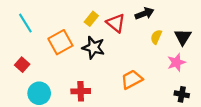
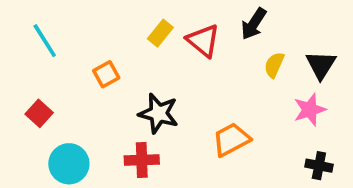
black arrow: (145, 13) -> (254, 24), turned 144
orange square: (60, 42) -> (106, 74), size x0.6
black star: (93, 48) -> (159, 113), moved

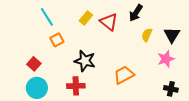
cyan line: (45, 41) -> (47, 17), moved
red square: (39, 113) -> (34, 64), moved

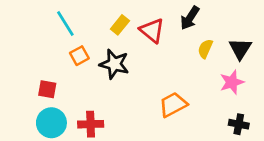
black star: (85, 61) -> (114, 64), moved
red square: (34, 64) -> (47, 89), turned -32
red cross: (76, 86) -> (91, 124), moved

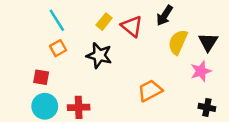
yellow semicircle: (205, 49) -> (178, 42), size x1.5
orange square: (79, 56) -> (58, 48), moved

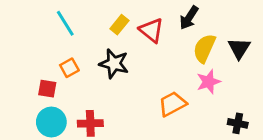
orange square: (58, 48) -> (69, 68), moved
pink star: (201, 71) -> (209, 82), moved

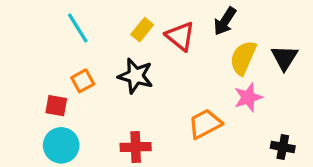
red cross: (90, 123) -> (136, 147), moved

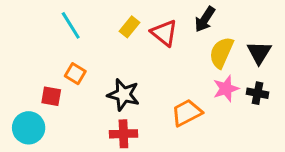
black star: (136, 76) -> (123, 95), moved
orange square: (83, 81) -> (75, 74), turned -30
cyan circle: (61, 145) -> (29, 128), moved
black cross: (283, 147) -> (258, 93), moved

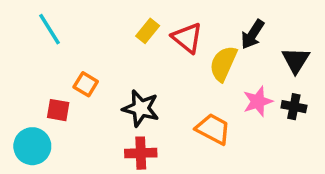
black arrow: (205, 19) -> (253, 34), moved
cyan line: (71, 25) -> (50, 29), moved
yellow semicircle: (221, 52) -> (223, 64), moved
orange trapezoid: (187, 113) -> (213, 129), turned 56

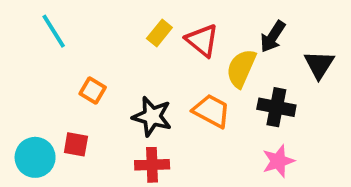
pink star: (258, 101) -> (278, 161), moved
black cross: (294, 107) -> (276, 107), moved, size x1.4
red square: (58, 110) -> (76, 144), moved
orange trapezoid: (213, 129) -> (211, 111), moved

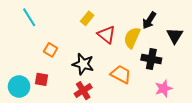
red triangle: (202, 40) -> (107, 35), moved
orange trapezoid: (211, 111) -> (121, 74), moved
pink star: (278, 161) -> (164, 89), moved
red cross: (152, 165) -> (83, 91), turned -30

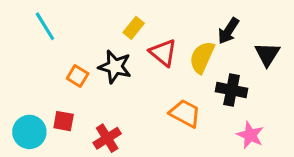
black star: (83, 64) -> (115, 67), moved
pink star: (164, 89) -> (250, 135), turned -30
red cross: (83, 91) -> (107, 138), moved

